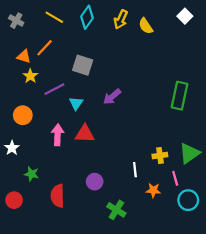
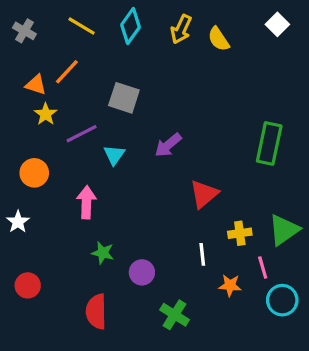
red triangle: (85, 134) -> (204, 194), moved, turned -42
green star: (31, 174) -> (103, 253), moved
red semicircle: (58, 196) -> (96, 312), moved
red circle: (14, 200) -> (28, 285), moved

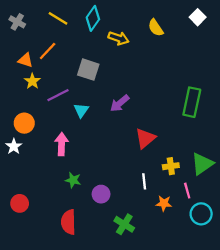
yellow arrow: (181, 29) -> (118, 38), moved, turned -96
white star: (18, 222) -> (14, 146), moved

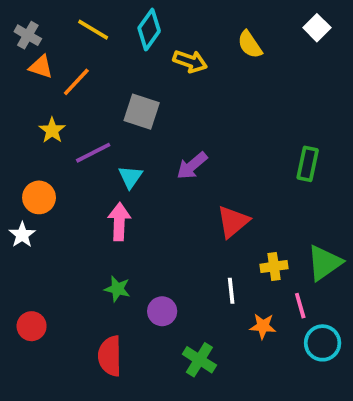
orange triangle: (25, 60) -> (41, 67), moved
green rectangle: (192, 102) -> (308, 164), size x0.7
pink arrow: (61, 144) -> (119, 222), moved

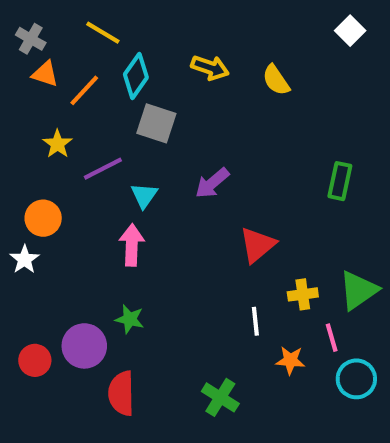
cyan diamond: (149, 30) -> (136, 76), moved
yellow semicircle: (250, 45) -> (276, 80), moved
purple circle: (162, 311) -> (84, 346), moved, size x1.4

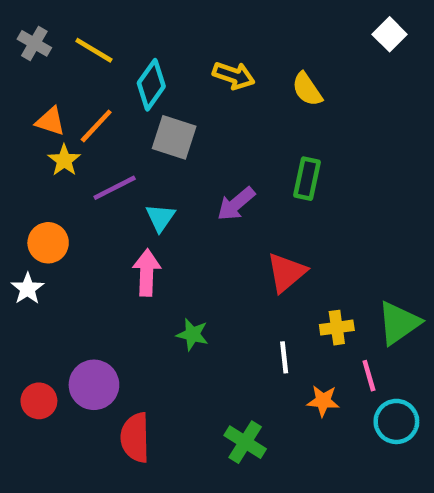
yellow line: (103, 33) -> (94, 50), moved
orange triangle: (45, 74) -> (50, 121), moved
orange line: (84, 90) -> (96, 126), moved
green rectangle: (340, 181) -> (307, 179), moved
green star: (130, 319) -> (192, 334), moved

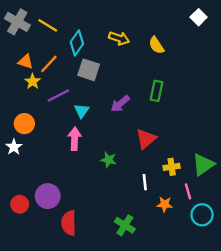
gray cross: (34, 43) -> (17, 22), size x1.5
green star: (192, 334) -> (109, 160), moved

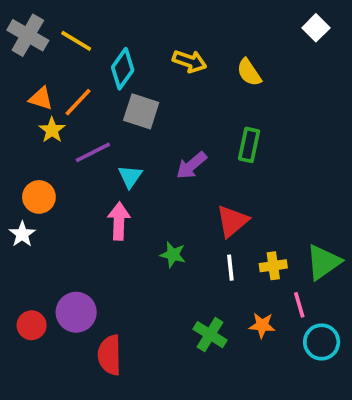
white line: (145, 182) -> (230, 268), moved
green cross: (125, 225) -> (210, 335), moved

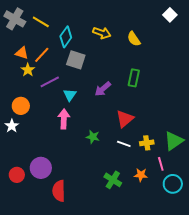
white line: (230, 268) -> (124, 144), turned -64

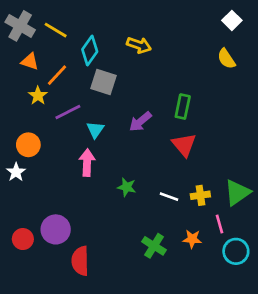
yellow semicircle: (134, 39) -> (226, 59), moved
orange triangle: (22, 53) -> (30, 61), moved
red triangle: (125, 119) -> (184, 145), moved, turned -30

